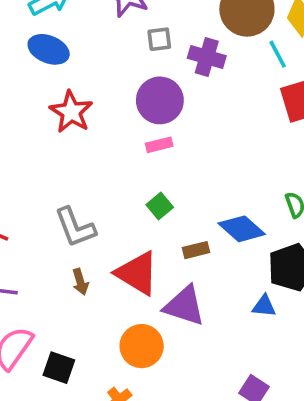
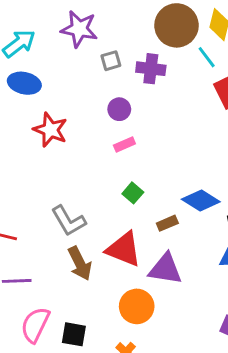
purple circle: (160, 100) -> (119, 109), size x0.6
brown arrow: (80, 282) -> (80, 263), size x1.6

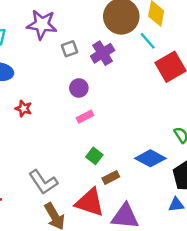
purple cross: (151, 69) -> (103, 53), turned -35
red star: (50, 130) -> (24, 109), size x0.6
brown rectangle: (167, 223) -> (111, 177), moved

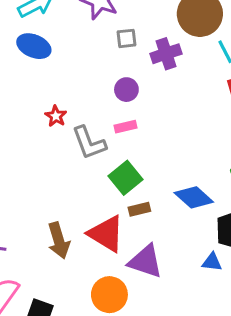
red star: (24, 109) -> (56, 116), moved
green square: (94, 156) -> (126, 178), size x1.5
gray L-shape: (43, 182) -> (89, 143), moved

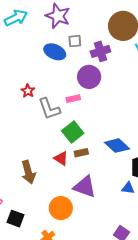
blue ellipse: (34, 46) -> (55, 52), moved
purple circle: (126, 90) -> (89, 77), moved, size x1.5
red triangle: (106, 234) -> (61, 158), moved, size x0.6

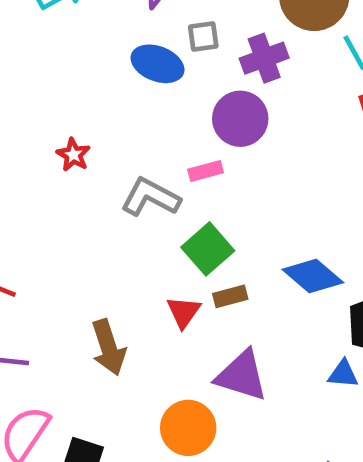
red star: (28, 91) -> (73, 155), moved
gray L-shape: (49, 109) -> (151, 197), turned 140
red triangle: (61, 158) -> (184, 312), turned 35

